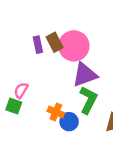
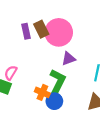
purple triangle: (85, 75) -> (69, 59), size x0.6
green L-shape: (88, 100) -> (58, 82), moved

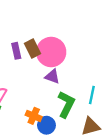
purple triangle: (69, 59) -> (52, 76), moved, turned 40
green L-shape: (58, 82) -> (66, 104), moved

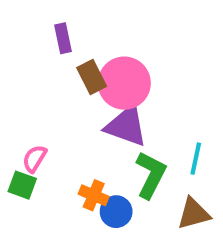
purple rectangle: (16, 51) -> (63, 38), moved
purple triangle: (52, 76) -> (126, 126), size x1.6

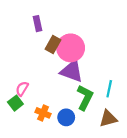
brown rectangle: (92, 77) -> (53, 45), turned 56
green square: (22, 185) -> (15, 103), turned 32
orange cross: (94, 195) -> (43, 113), moved

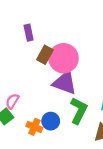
blue circle: (66, 117) -> (51, 121), moved

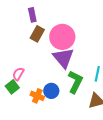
brown rectangle: (45, 55) -> (37, 34), moved
purple triangle: (65, 83) -> (63, 58), turned 30

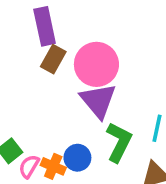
purple rectangle: (32, 15) -> (45, 26), size x1.5
pink semicircle: (18, 74) -> (29, 166), moved

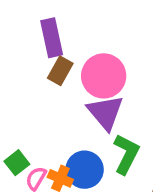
blue circle: (77, 158) -> (85, 170), size x1.4

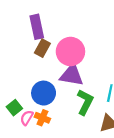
purple triangle: (105, 112) -> (72, 75), turned -40
blue circle: (85, 170) -> (44, 93), moved

